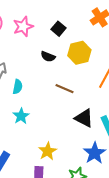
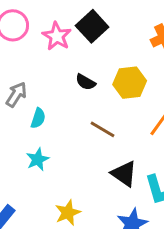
pink star: (23, 27) -> (57, 36), turned -30
black square: (58, 29) -> (92, 26), moved, size x1.5

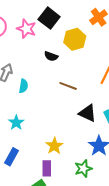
yellow hexagon: (130, 83) -> (75, 39), moved
cyan star: (38, 159) -> (16, 123), moved

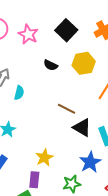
black square: (49, 18) -> (66, 30), moved
yellow hexagon: (75, 39) -> (84, 63), moved
brown line: (68, 86) -> (66, 109), moved

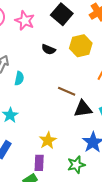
black triangle: (82, 128) -> (83, 109), turned -36

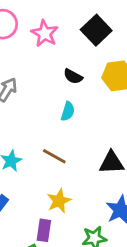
cyan semicircle: (19, 78) -> (68, 111), moved
brown line: (67, 91) -> (54, 156), moved

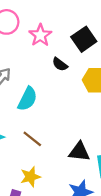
black semicircle: (73, 76) -> (60, 64), moved
cyan semicircle: (68, 111) -> (27, 99), moved, size x1.5

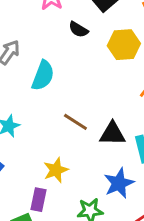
brown line: (32, 139) -> (75, 122), moved

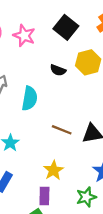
black semicircle: (78, 29) -> (58, 70), moved

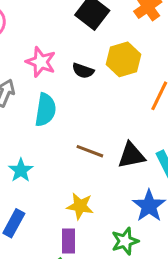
pink star: (24, 36) -> (41, 62), moved
yellow star: (54, 170) -> (80, 206), turned -30

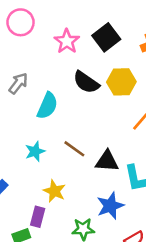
pink star: (41, 62) -> (67, 41), moved
black semicircle: (83, 71) -> (86, 82), size x1.5
cyan star: (21, 170) -> (35, 151), moved

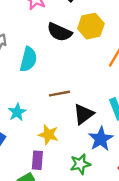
brown line: (74, 149) -> (59, 94), turned -36
cyan star: (35, 151) -> (17, 112), moved
black triangle: (107, 161) -> (83, 114), moved, turned -30

